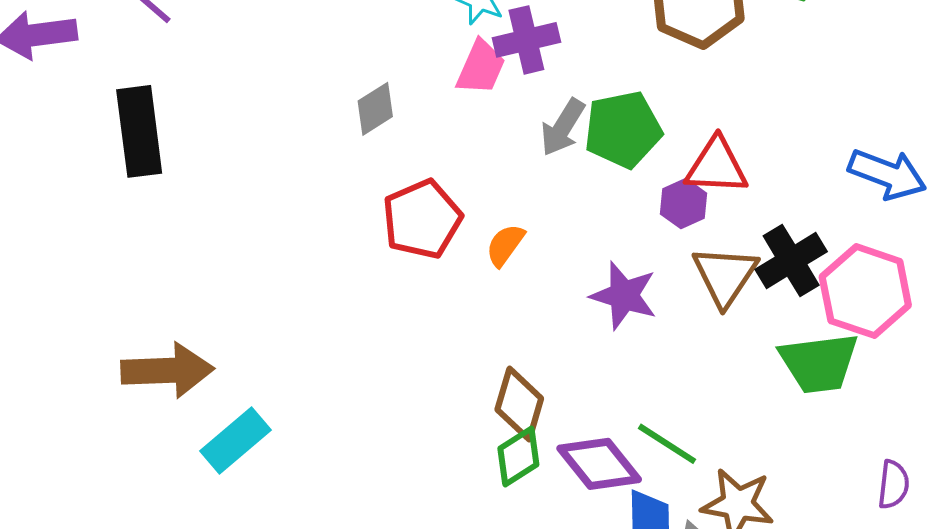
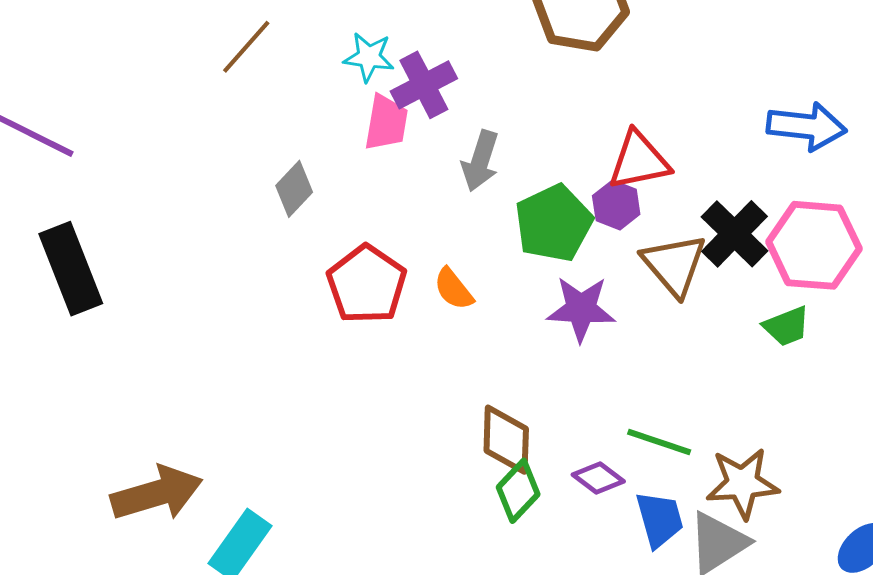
green pentagon: (623, 130) -> (554, 223), moved
orange semicircle: (505, 245) -> (453, 289), turned -60
green trapezoid: (819, 363) -> (787, 326), size x0.6
purple diamond: (599, 464) -> (598, 478), size x0.6

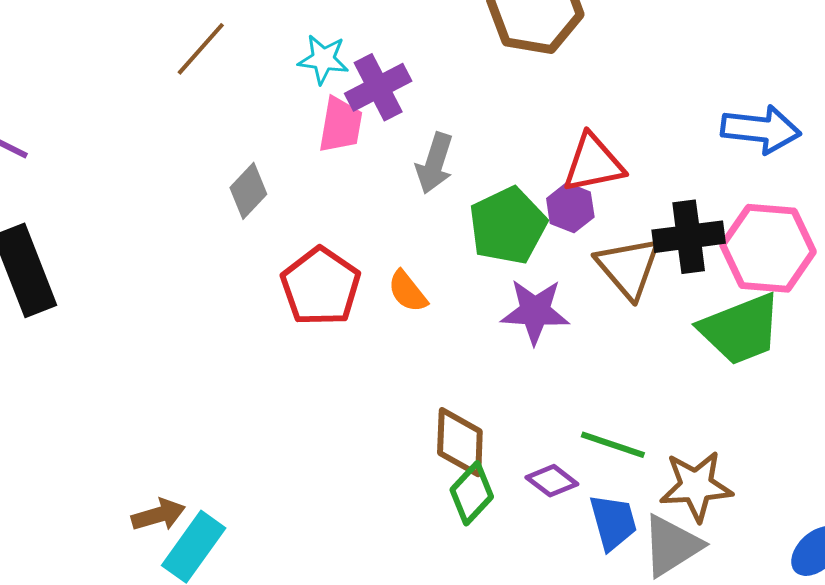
black cross: (734, 234) -> (689, 237), turned 38
green trapezoid: (787, 326) -> (741, 329), size x1.8
brown arrow: (157, 493) -> (158, 515), moved, size x0.6

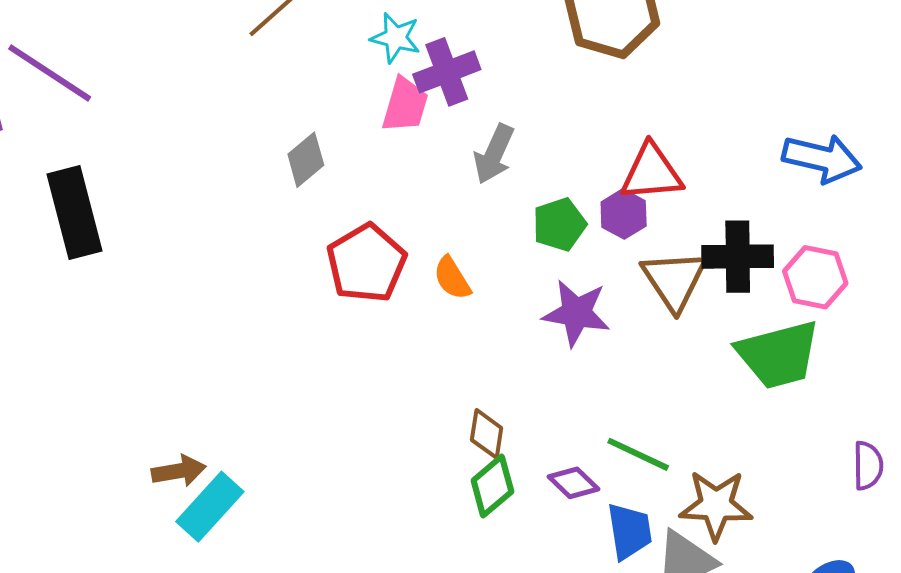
green pentagon: (508, 226) -> (559, 224), size x0.7
pink hexagon: (768, 248) -> (815, 277), size x0.7
brown diamond: (460, 442) -> (487, 434), size x0.7

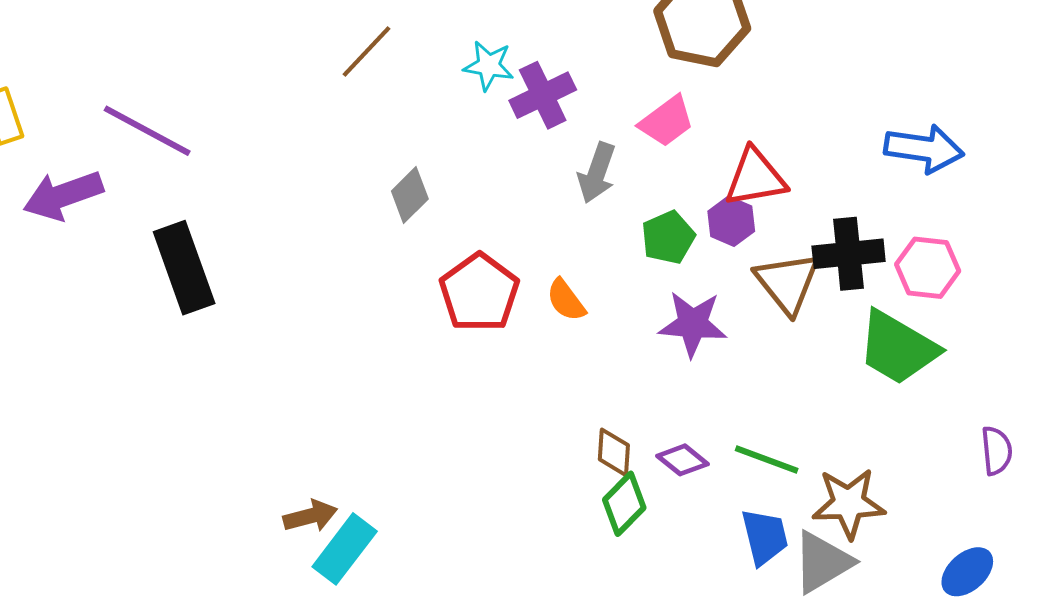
pink trapezoid: (405, 105) -> (667, 121), moved, turned 42
green trapezoid: (778, 354) -> (898, 348), turned 50
purple diamond: (574, 483) -> (683, 460), moved

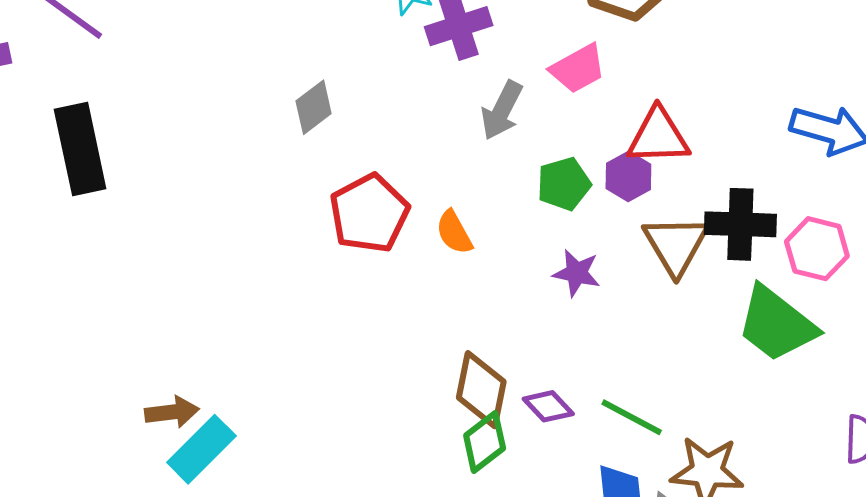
purple star: (693, 324) -> (577, 273), size x0.7
brown diamond: (614, 452) -> (481, 390), size x1.5

